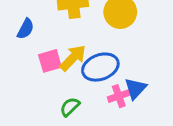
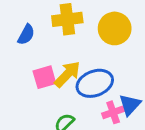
blue semicircle: (26, 29) -> (26, 35), moved

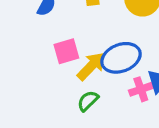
yellow arrow: (67, 74) -> (91, 66), moved

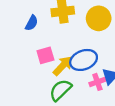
green semicircle: (88, 101) -> (60, 90), size x1.5

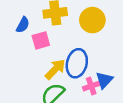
pink square: (45, 55) -> (41, 40), moved
blue ellipse: (84, 60) -> (77, 63), turned -56

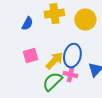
pink square: (41, 40) -> (30, 56), moved
pink cross: (91, 86) -> (70, 75), moved, turned 32

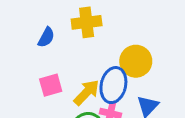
yellow circle: (85, 20) -> (136, 61), moved

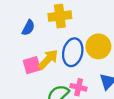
blue ellipse: (113, 85) -> (73, 52), moved
yellow arrow: (87, 93) -> (48, 59), moved

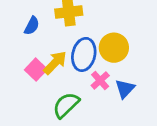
pink square: (32, 65) -> (36, 70), turned -30
pink cross: (79, 87) -> (100, 80), moved, turned 35

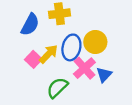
blue semicircle: (32, 26) -> (30, 25), size x1.5
pink cross: (100, 80) -> (84, 68), size x1.5

